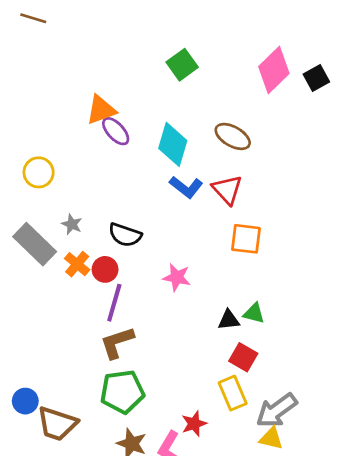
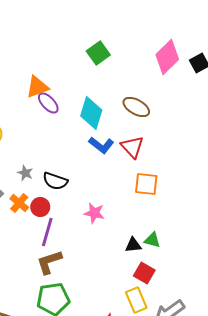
gray star: (72, 224) -> (25, 173), moved

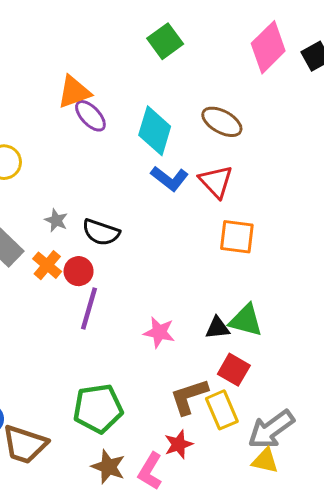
pink star: (94, 213) -> (159, 332), moved
green triangle: (152, 240) -> (246, 320), size x1.4
brown L-shape: (49, 262) -> (189, 397), moved

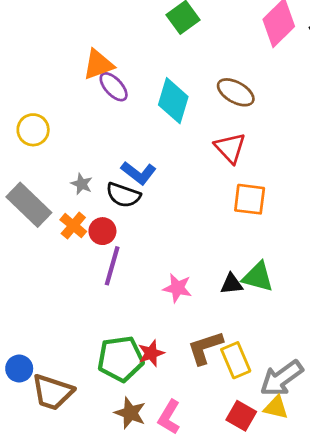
blue L-shape: (170, 179) -> (139, 173), moved
red square: (234, 370) -> (241, 416), moved
red star: (179, 444) -> (151, 353), moved

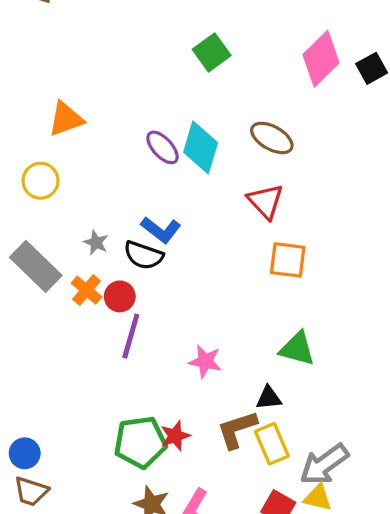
orange triangle: (98, 65) -> (66, 119), moved
purple ellipse: (114, 87) -> (163, 147), moved
black triangle: (232, 284) -> (269, 398), moved
brown trapezoid: (52, 392) -> (31, 491), moved, size x0.7

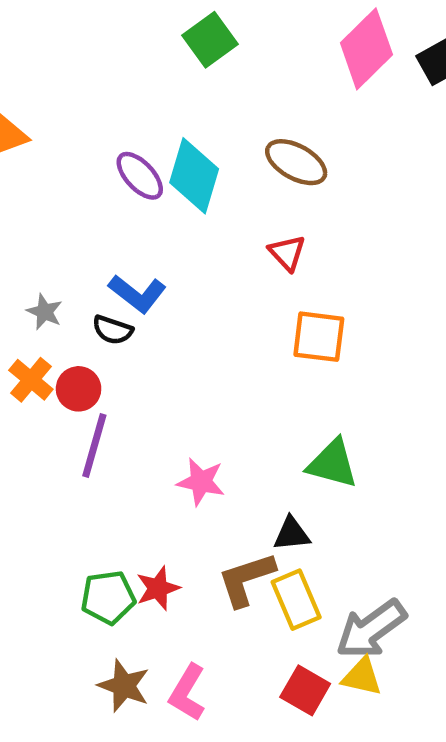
red triangle: (266, 201) -> (287, 253), size x0.7
black semicircle: (144, 255) -> (113, 330), size x0.7
green pentagon: (140, 442) -> (108, 597), size x0.7

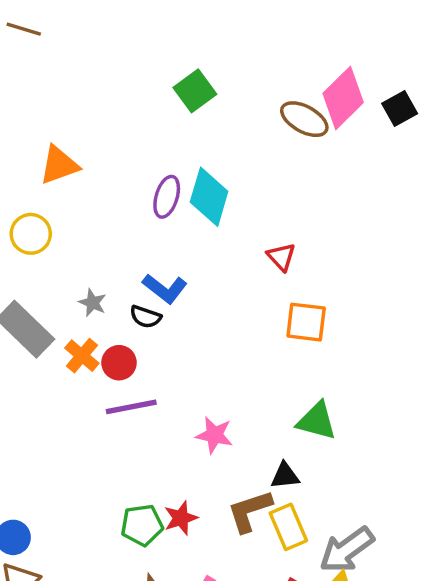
green square: (210, 40) -> (195, 91), moved
brown ellipse: (296, 162) -> (304, 119), moved
purple ellipse: (140, 176) -> (167, 197), turned 60
purple line: (94, 446) -> (131, 407), turned 63

